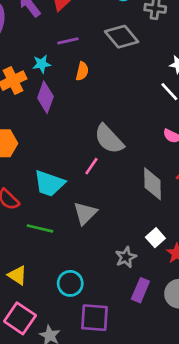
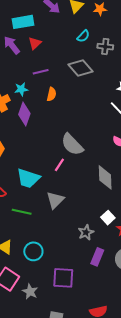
cyan circle: (70, 283) -> (33, 251), moved

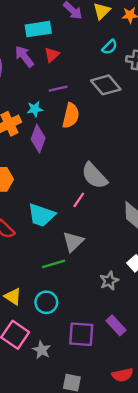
orange semicircle: (51, 94) -> (71, 116), size x1.5
green line: (22, 212) -> (54, 264), moved, turned -30
purple rectangle: (97, 257) -> (116, 325), moved, turned -66

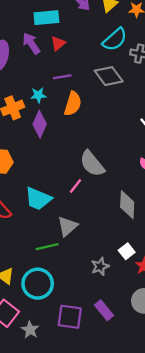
cyan semicircle: (110, 47) -> (115, 39), size x1.6
cyan circle: (46, 302) -> (38, 284), size x1.4

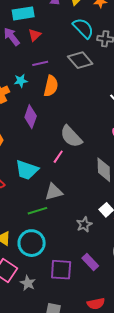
cyan semicircle: (115, 39) -> (83, 28), turned -90
purple diamond: (40, 124) -> (31, 117), moved
gray triangle: (67, 226) -> (54, 192), turned 30

